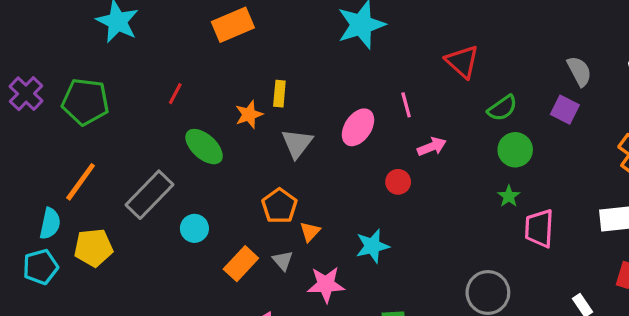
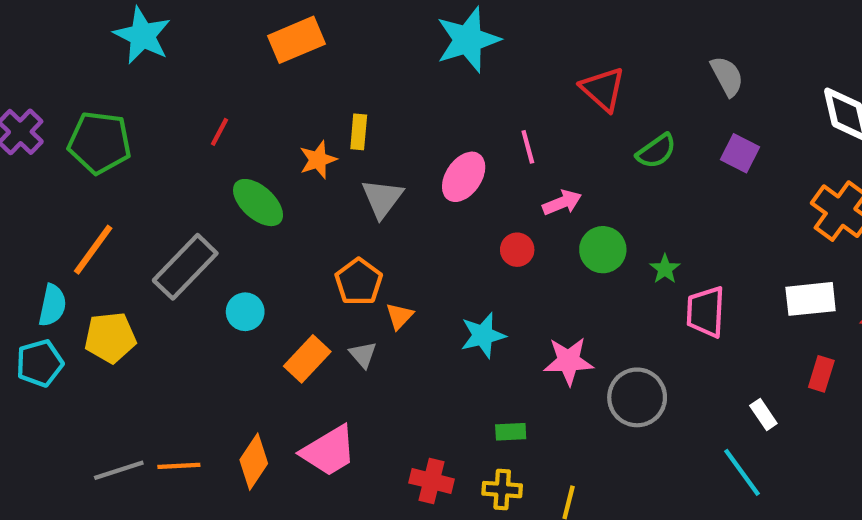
gray semicircle: (579, 71) -> (727, 76), moved
green circle: (515, 150) -> (603, 250), moved
pink star: (326, 284) -> (569, 361), moved

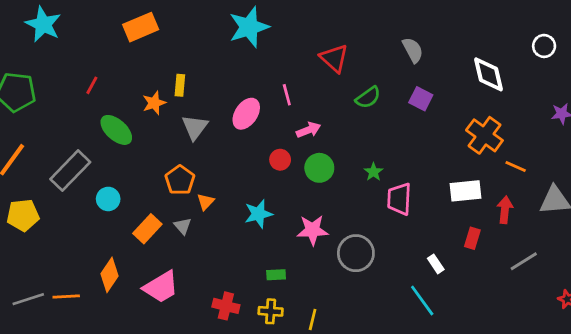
green circle: (603, 250) -> (319, 168), moved
orange diamond: (254, 462) -> (109, 275), moved

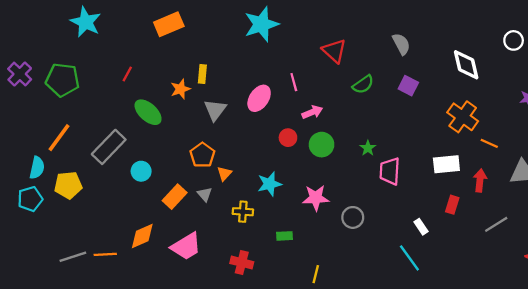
gray circle: (356, 253) -> (353, 217), size x0.7
orange diamond: (109, 275) -> (142, 236), turned 32
yellow cross: (271, 311) -> (243, 212), moved

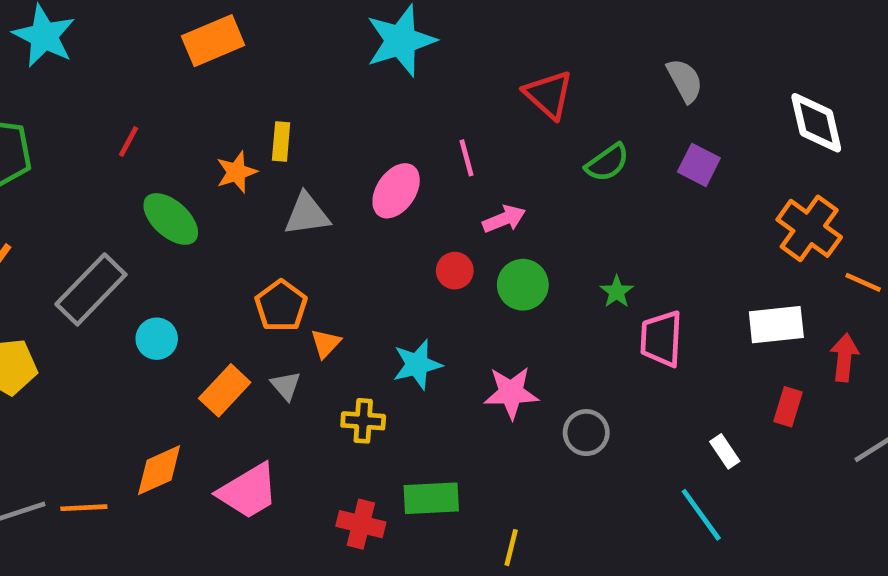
gray triangle: (215, 110) -> (307, 214), turned 45
green rectangle: (285, 236) -> (431, 498), moved, size x1.6

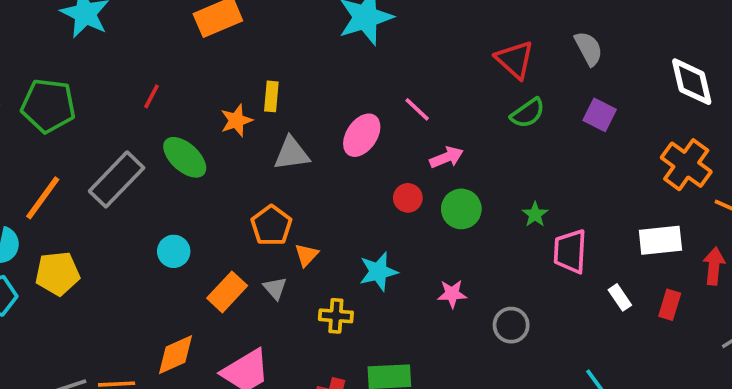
red triangle: (549, 95) -> (515, 60), moved
pink line: (466, 158) -> (417, 109), turned -32
gray rectangle: (91, 289) -> (117, 179), moved
pink star: (511, 393) -> (452, 294), size x0.7
white rectangle: (725, 451) -> (620, 297), moved

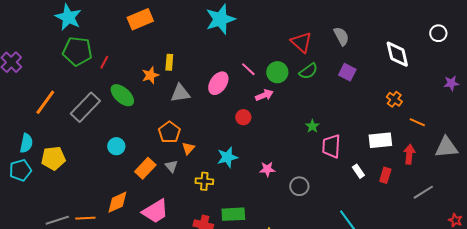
green pentagon: (48, 106) -> (77, 51), moved
orange cross: (686, 165) -> (394, 99), size x0.6
orange line: (43, 198) -> (45, 102), moved
green circle: (461, 209) -> (277, 72), moved

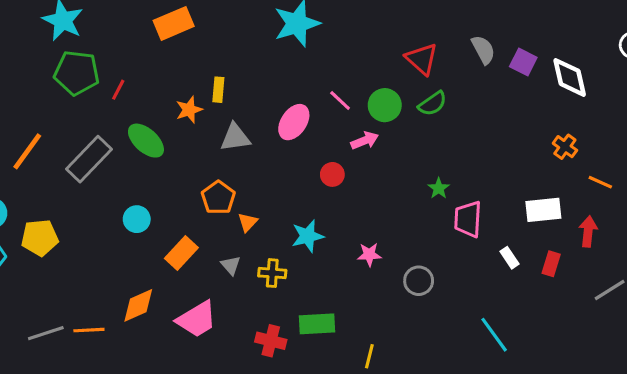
purple square: (347, 72) -> (523, 62), moved
gray triangle: (171, 166) -> (231, 265), moved

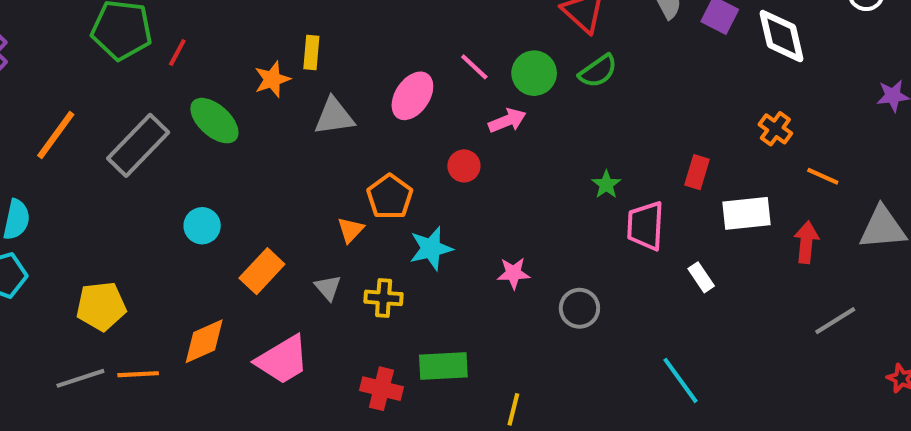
orange pentagon: (218, 198) -> (390, 197), moved
yellow pentagon: (40, 238) -> (101, 306), moved
red rectangle: (551, 264) -> (697, 172), moved

